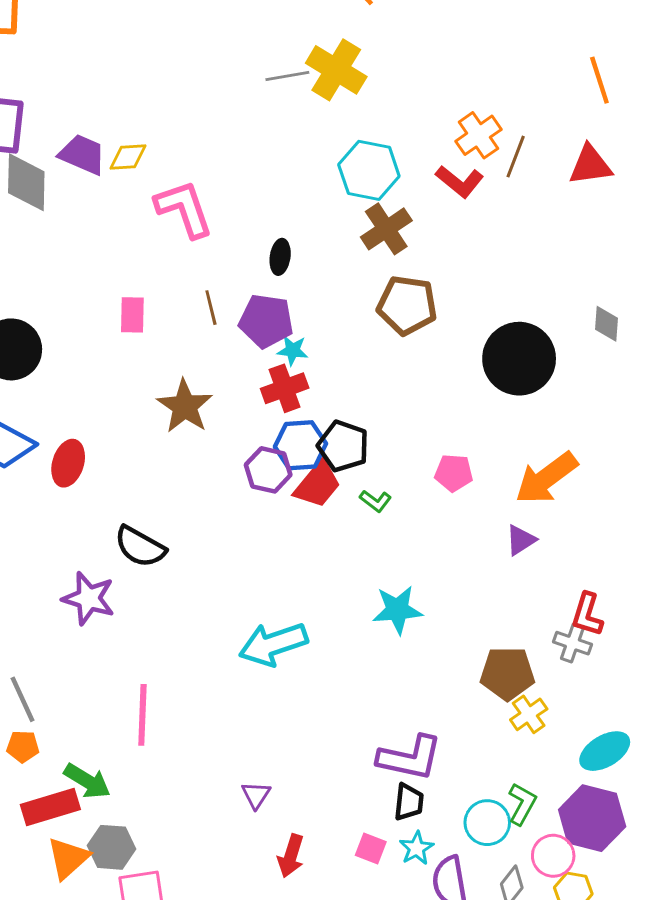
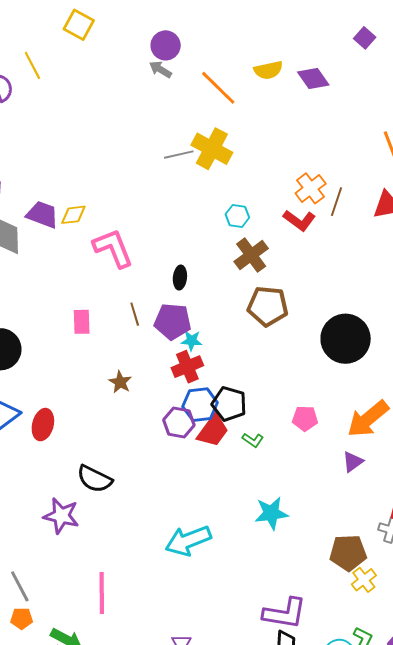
cyan hexagon: (369, 170) -> (237, 216), size x0.6
brown star: (185, 406) -> (120, 382), size x0.6

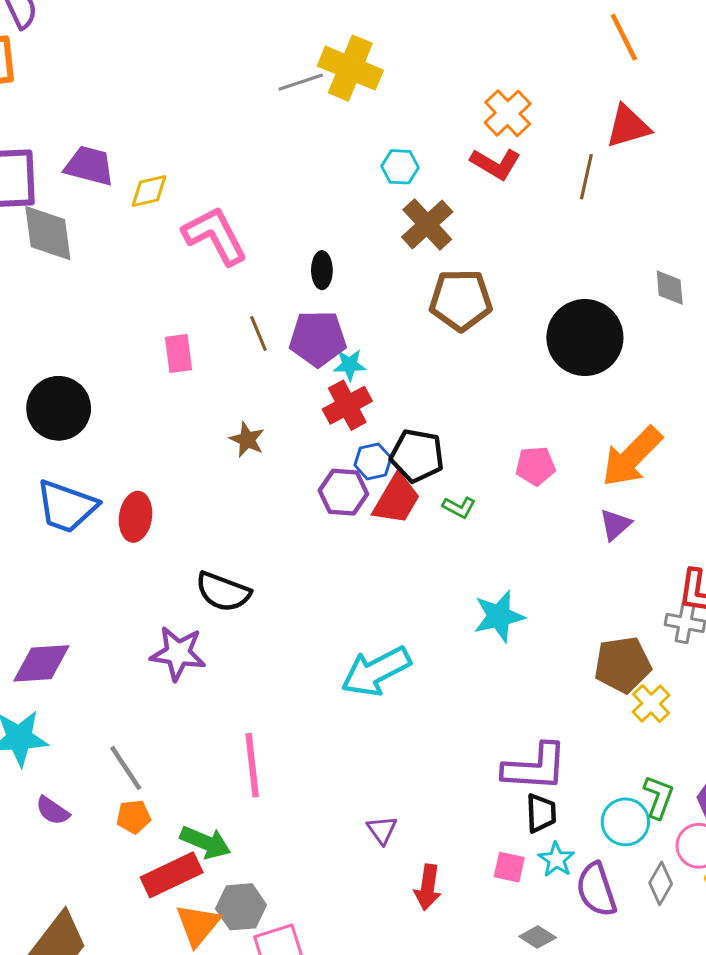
brown line: (336, 202) -> (586, 177), moved
purple trapezoid: (42, 215) -> (89, 166), moved
blue hexagon: (200, 405) -> (373, 461), size x0.7

